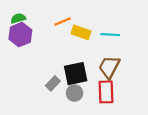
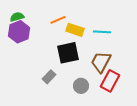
black square: (76, 74) -> (68, 53), moved
red rectangle: (106, 92) -> (110, 81), moved, turned 30
gray circle: (75, 93) -> (81, 86), moved

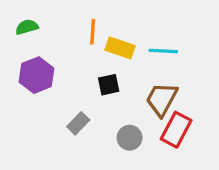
orange line: (58, 20) -> (93, 32), turned -63
purple hexagon: (19, 32) -> (36, 75), moved
black square: (68, 53) -> (109, 85), size x0.6

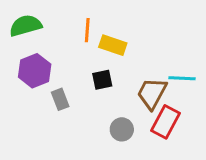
green semicircle: (27, 27) -> (25, 26), size x1.5
cyan line: (163, 51) -> (182, 78), moved
gray rectangle: (78, 123) -> (60, 99), moved, turned -65

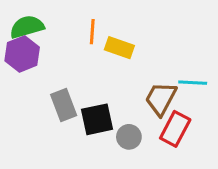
purple hexagon: (35, 71) -> (22, 54), moved
black square: (102, 80) -> (97, 119), moved, size x1.5
gray rectangle: (60, 99) -> (64, 105), size x1.4

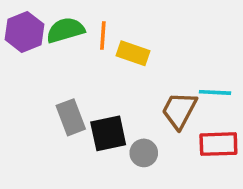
green semicircle: (27, 27) -> (65, 30), moved
purple hexagon: (22, 54) -> (25, 32), moved
red rectangle: (175, 129) -> (218, 144), moved, turned 60

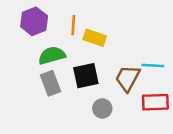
green semicircle: (65, 30) -> (52, 55), moved
purple hexagon: (25, 32) -> (34, 21), moved
black square: (108, 133) -> (86, 76), moved

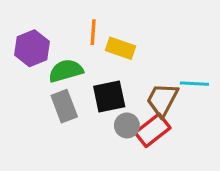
purple hexagon: (34, 21) -> (32, 48), moved
red rectangle: (155, 102) -> (153, 130), moved, turned -36
gray circle: (102, 108) -> (127, 125), moved

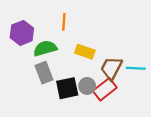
yellow rectangle: (120, 48) -> (85, 52), moved
cyan line: (194, 84) -> (136, 68), moved
black square: (109, 97) -> (67, 88), moved

